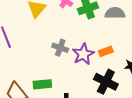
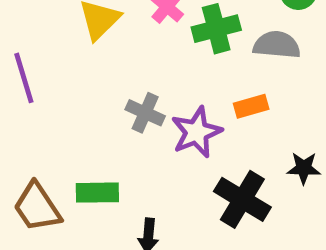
orange rectangle: (106, 51) -> (251, 106), moved

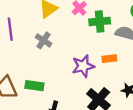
gray cross: (145, 113) -> (44, 40), moved

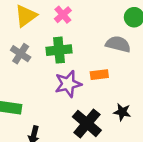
green cross: (100, 21) -> (59, 50), moved

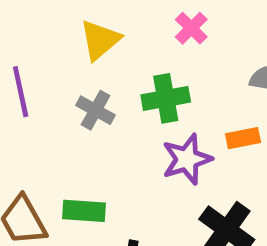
pink cross: (63, 15) -> (191, 28), moved

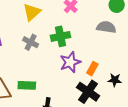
orange rectangle: (243, 138) -> (92, 69), moved, turned -48

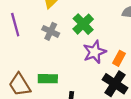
green cross: (60, 36) -> (83, 24), turned -30

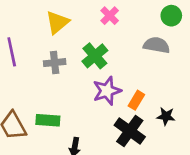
gray cross: (51, 31) -> (55, 63), turned -35

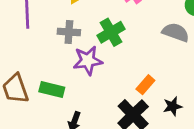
purple star: (107, 91) -> (88, 61), moved
black star: (166, 116) -> (173, 106), turned -30

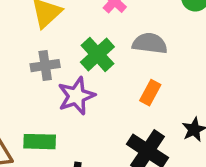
gray semicircle: (176, 32) -> (150, 43), moved
orange rectangle: (145, 85) -> (150, 93), moved

